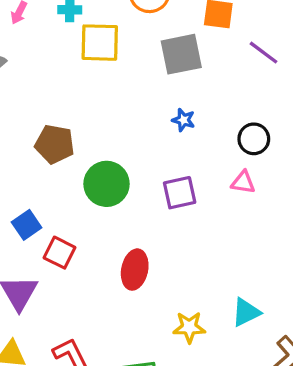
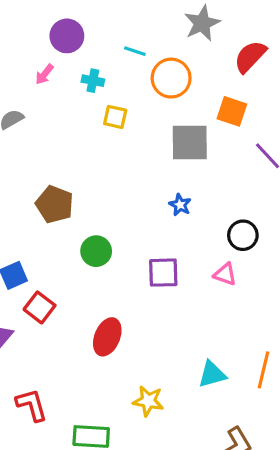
yellow square: (100, 43) -> (115, 117), size x0.6
green circle: (107, 184) -> (96, 251), size x0.7
cyan triangle: (246, 312) -> (212, 374), moved

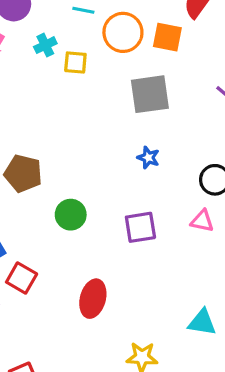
cyan cross: (93, 81) -> (45, 45), turned -30
orange square: (232, 111) -> (167, 37), moved
yellow square: (115, 117) -> (75, 63), moved
cyan triangle: (212, 374) -> (202, 322), turned 32

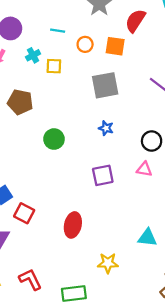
orange circle: (123, 32) -> (85, 44), size x0.6
brown pentagon: (23, 173) -> (20, 102), moved
green circle: (71, 215) -> (54, 139), moved

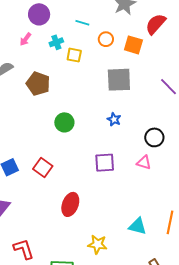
red square: (24, 213) -> (43, 168), moved

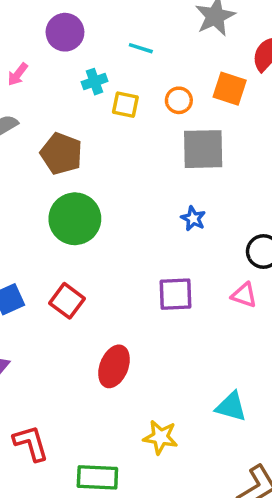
pink arrow: (26, 39) -> (18, 74), moved
orange circle: (106, 39) -> (179, 100), moved
green circle: (64, 122) -> (75, 219), moved, size x1.5

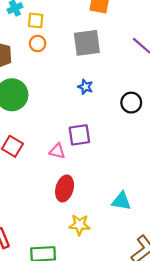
orange circle: (179, 100) -> (38, 44), moved
pink triangle: (244, 295) -> (57, 151), moved
red ellipse: (114, 366) -> (65, 188), moved

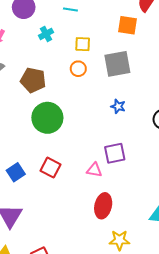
yellow square: (36, 20) -> (83, 44), moved
orange circle: (38, 44) -> (78, 69), moved

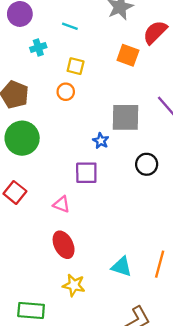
gray square: (117, 64) -> (125, 117), moved
purple square: (115, 153) -> (86, 173), moved
red ellipse: (103, 206) -> (64, 245), turned -50

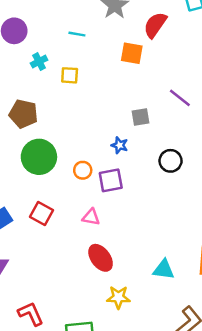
cyan line: (70, 26) -> (77, 34), moved
yellow square: (76, 66) -> (70, 75), moved
orange circle: (66, 92) -> (83, 170), moved
gray square: (125, 117) -> (141, 117), size x0.6

